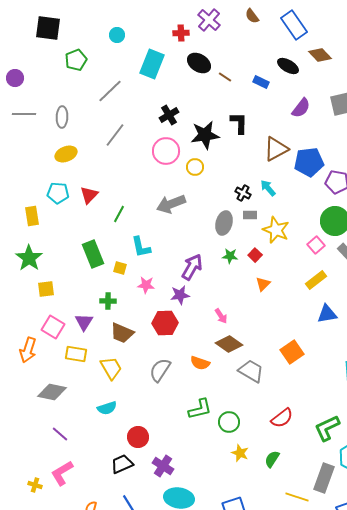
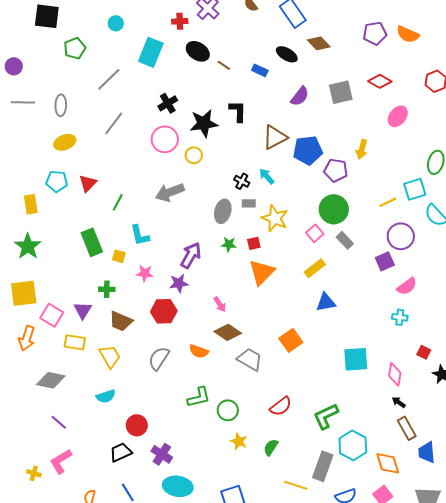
red square: (255, 255) -> (254, 243), turned 32
orange triangle: (263, 284) -> (262, 272), size x1.8
yellow square: (46, 289) -> (24, 293), moved, size x1.6

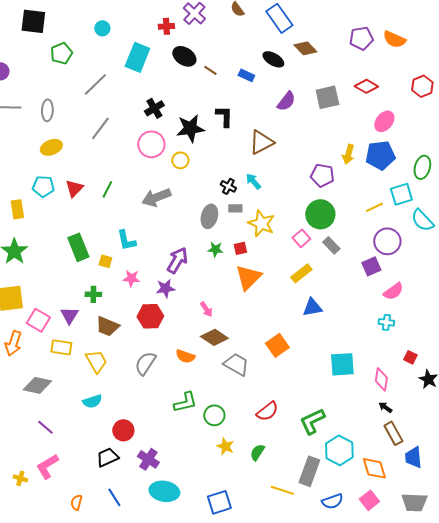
blue pentagon: (308, 150) -> (380, 155), moved
green line: (118, 202) -> (107, 189), moved

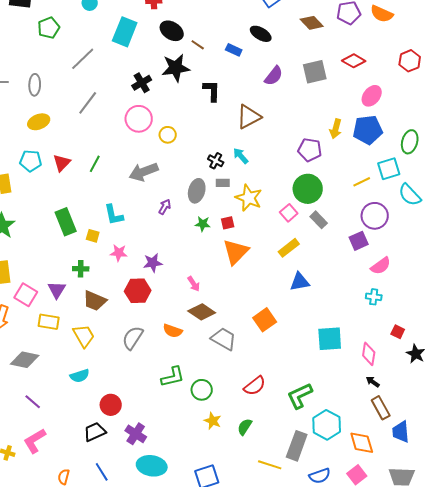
brown diamond: (305, 48) -> (312, 23), moved
black star: (190, 128) -> (176, 68), moved
purple arrow: (177, 260) -> (165, 207), moved, size x0.6

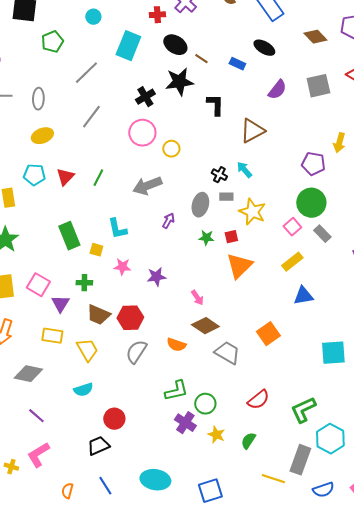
red hexagon: (138, 291) -> (130, 318), moved
pink square: (26, 295) -> (38, 285), moved
purple cross: (136, 434) -> (185, 423), moved

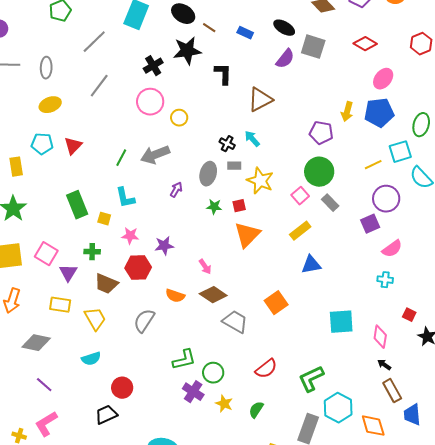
black ellipse: (264, 48) -> (284, 28), moved
gray square: (318, 86) -> (313, 47), moved, turned 30
green line: (98, 178) -> (121, 158), moved
red hexagon: (130, 318) -> (138, 268), moved
orange semicircle: (176, 345) -> (175, 296), moved

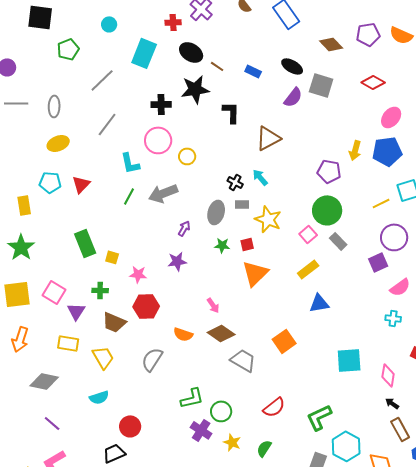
black cross: (153, 66) -> (161, 104), turned 30
cyan L-shape: (125, 198) -> (130, 163), moved
purple star: (164, 246) -> (177, 261), moved

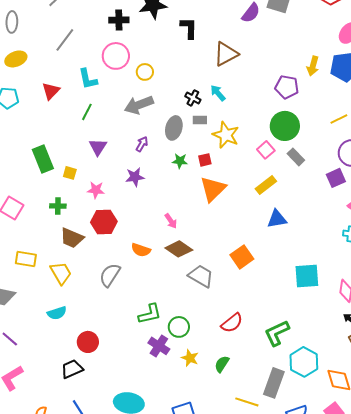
red triangle: (81, 184) -> (51, 91), moved
gray arrow: (163, 193) -> (139, 105), moved
purple triangle: (76, 311) -> (98, 147), moved

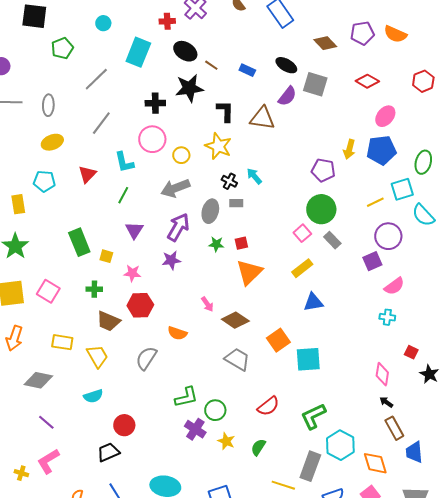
brown triangle: (226, 54) -> (262, 118), moved, turned 36
yellow star: (226, 135) -> (218, 146), moved
purple arrow: (142, 144) -> (178, 227), size x1.8
brown diamond: (179, 249) -> (235, 320), moved
cyan square: (307, 276) -> (308, 359), moved

